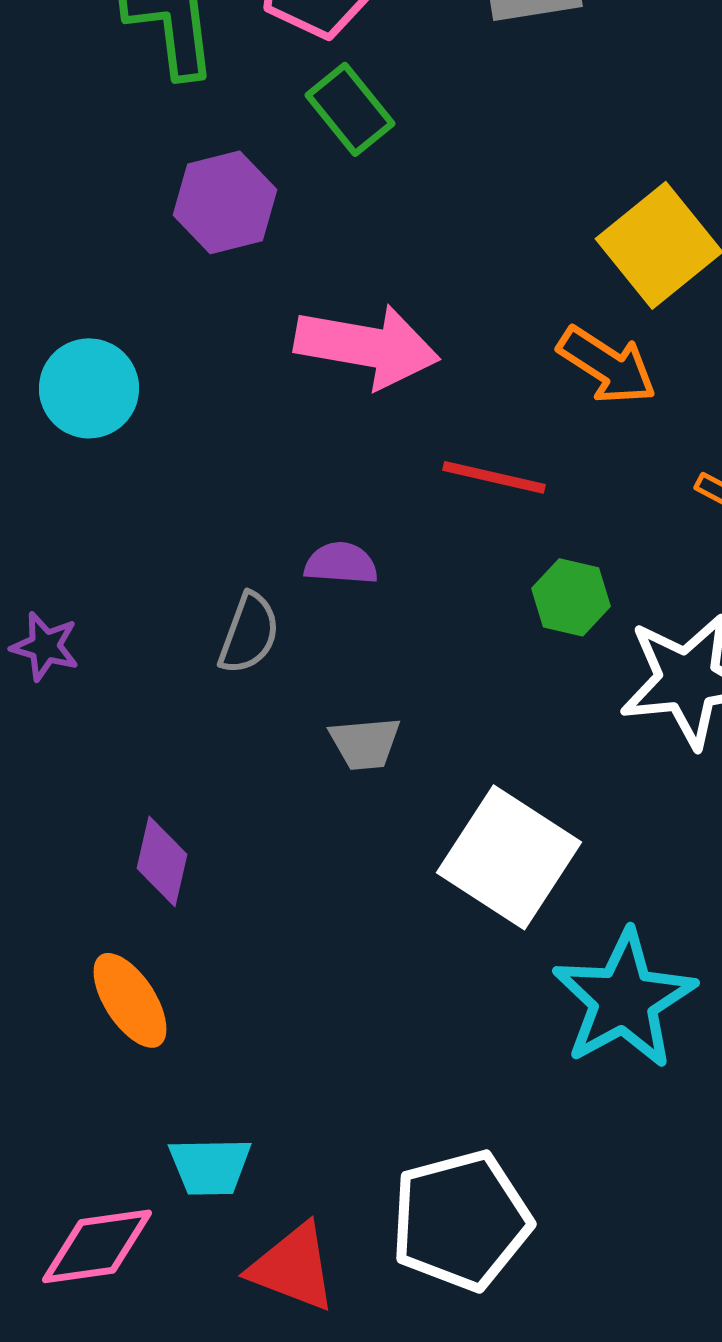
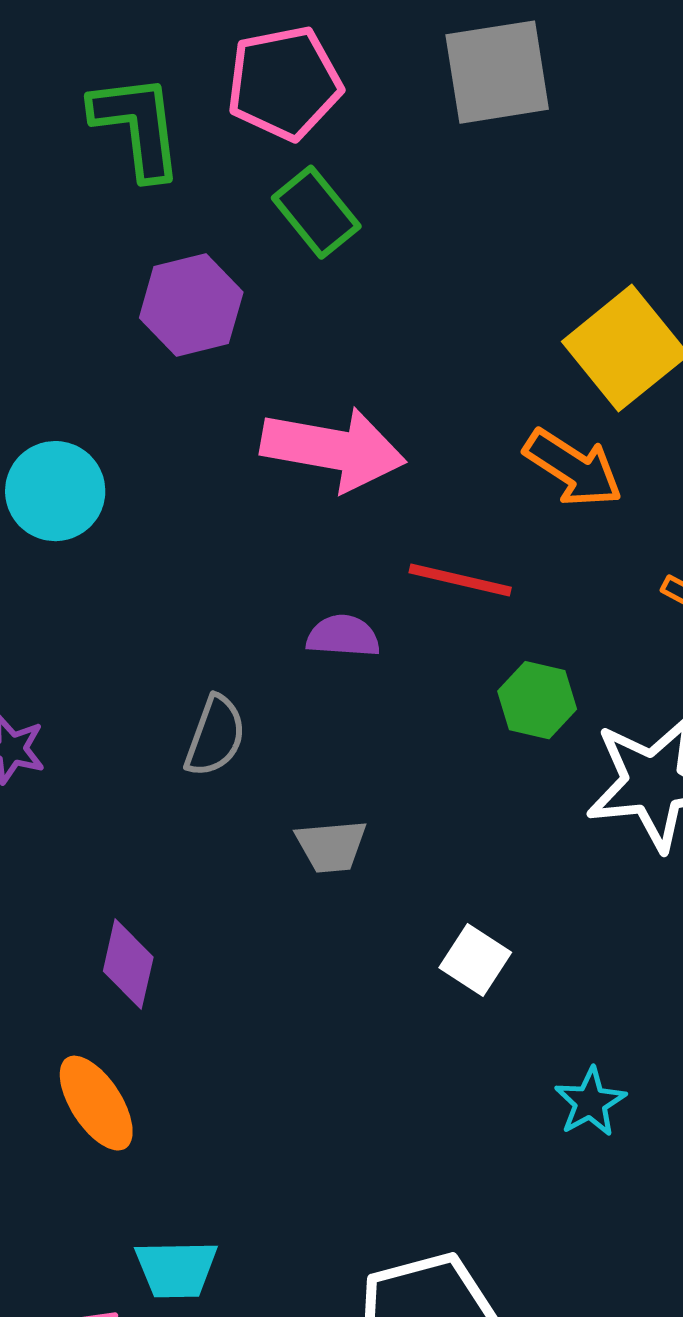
purple semicircle: (341, 563) -> (343, 636), moved
white square: (509, 857) -> (475, 960), size x0.5
cyan star: (624, 999) -> (590, 1102), size x0.5

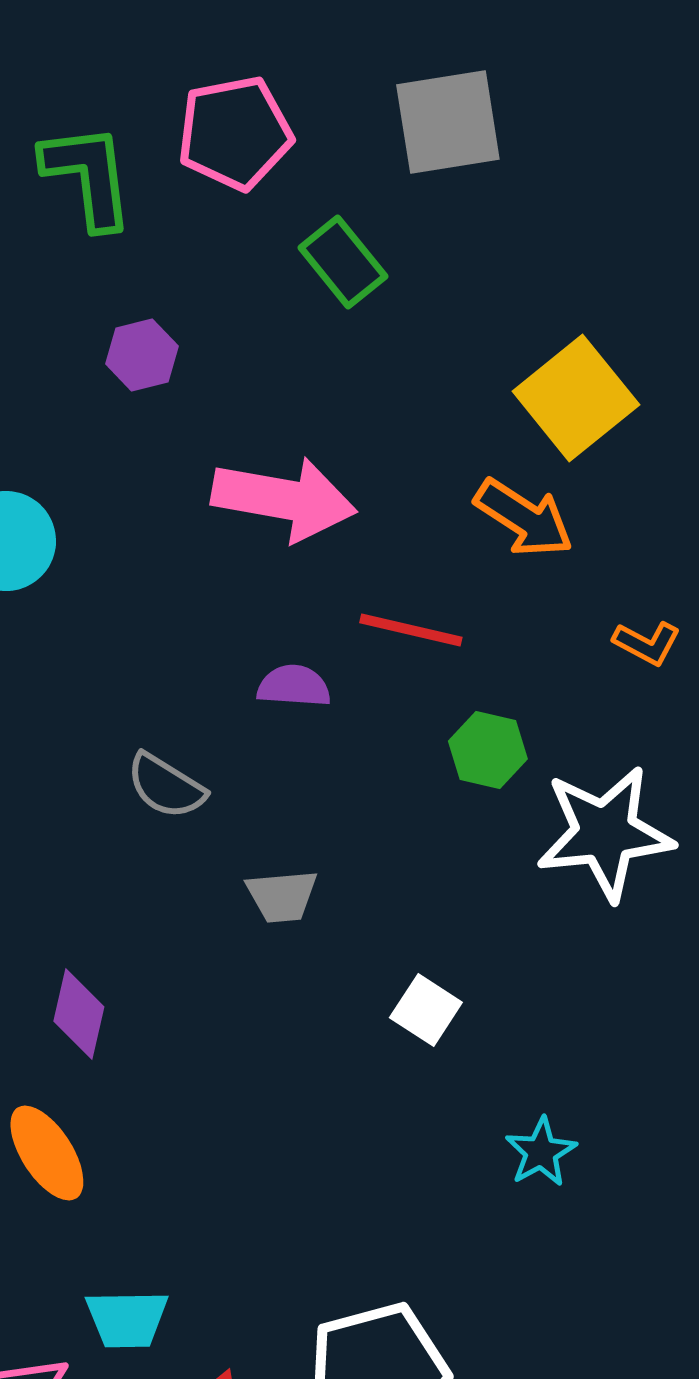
green rectangle: (316, 212) -> (343, 262), moved
purple hexagon: (191, 305) -> (142, 355), size x0.7
gray semicircle: (215, 736) -> (166, 786), turned 102

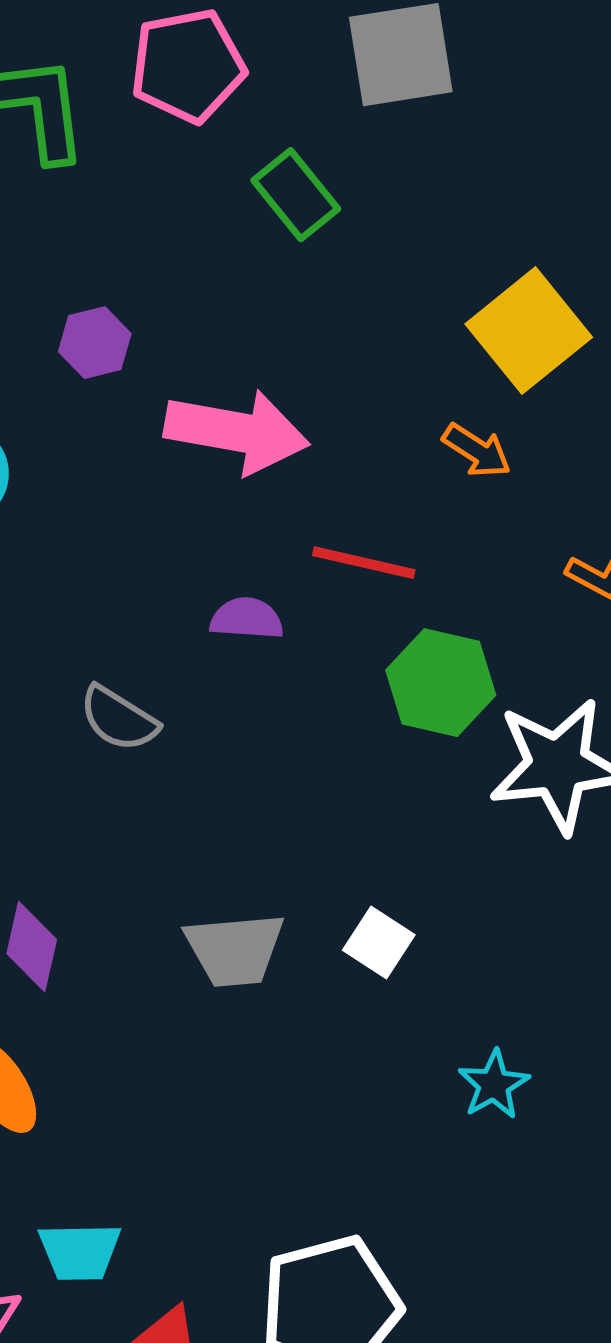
purple hexagon: (142, 355) -> (95, 343), moved
orange arrow: (524, 518) -> (477, 451), size x0.7
green hexagon: (488, 750) -> (441, 683), size x1.4
gray trapezoid: (282, 896) -> (235, 950), moved, size x1.4

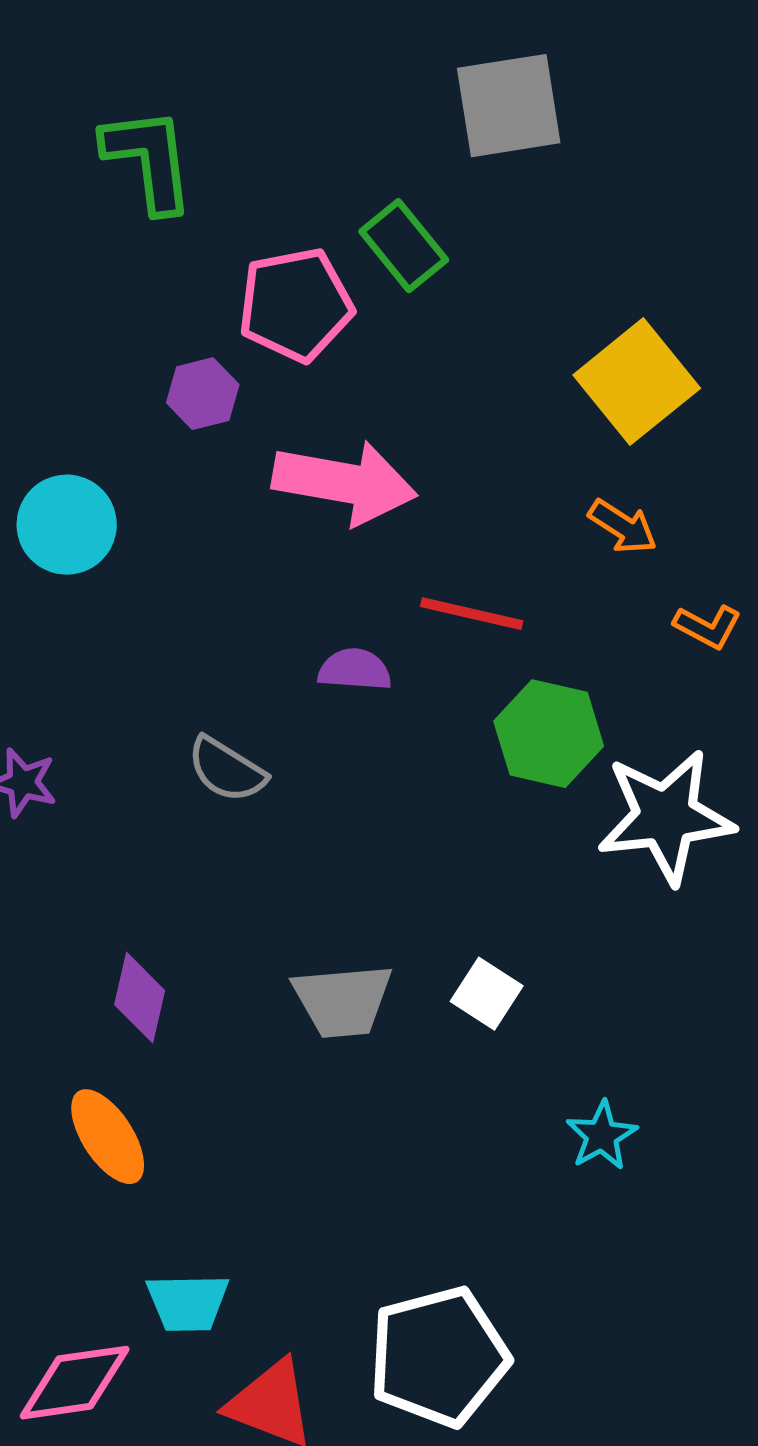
pink pentagon: (188, 66) -> (296, 305), moved
orange arrow: (477, 451) -> (623, 527), moved

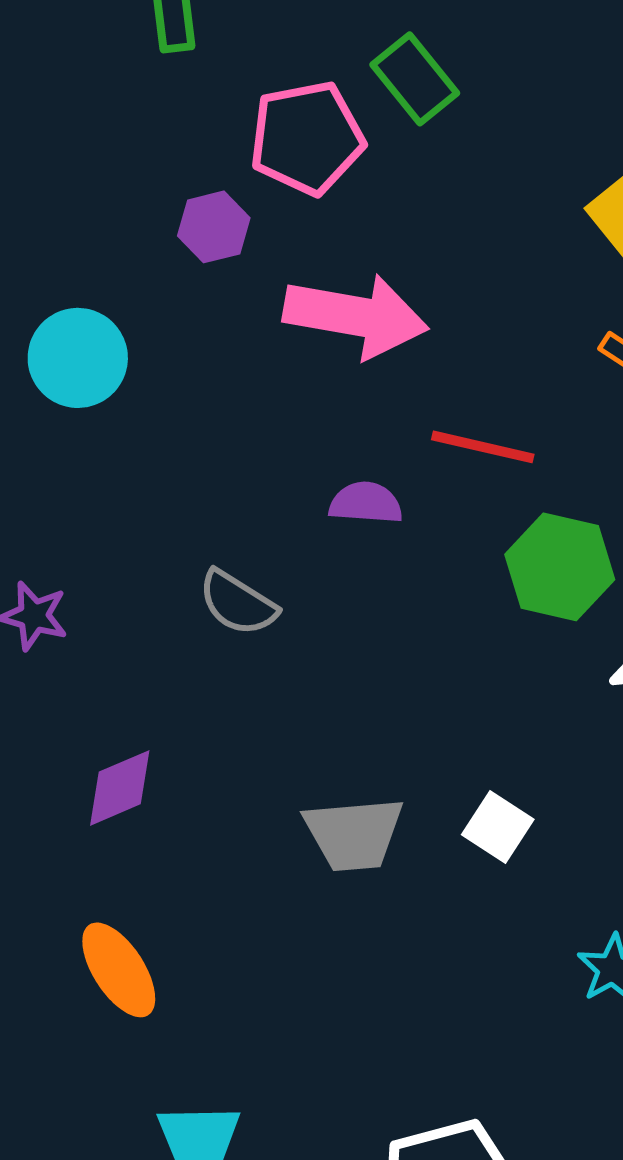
purple diamond: (140, 998) -> (120, 788), moved, turned 54

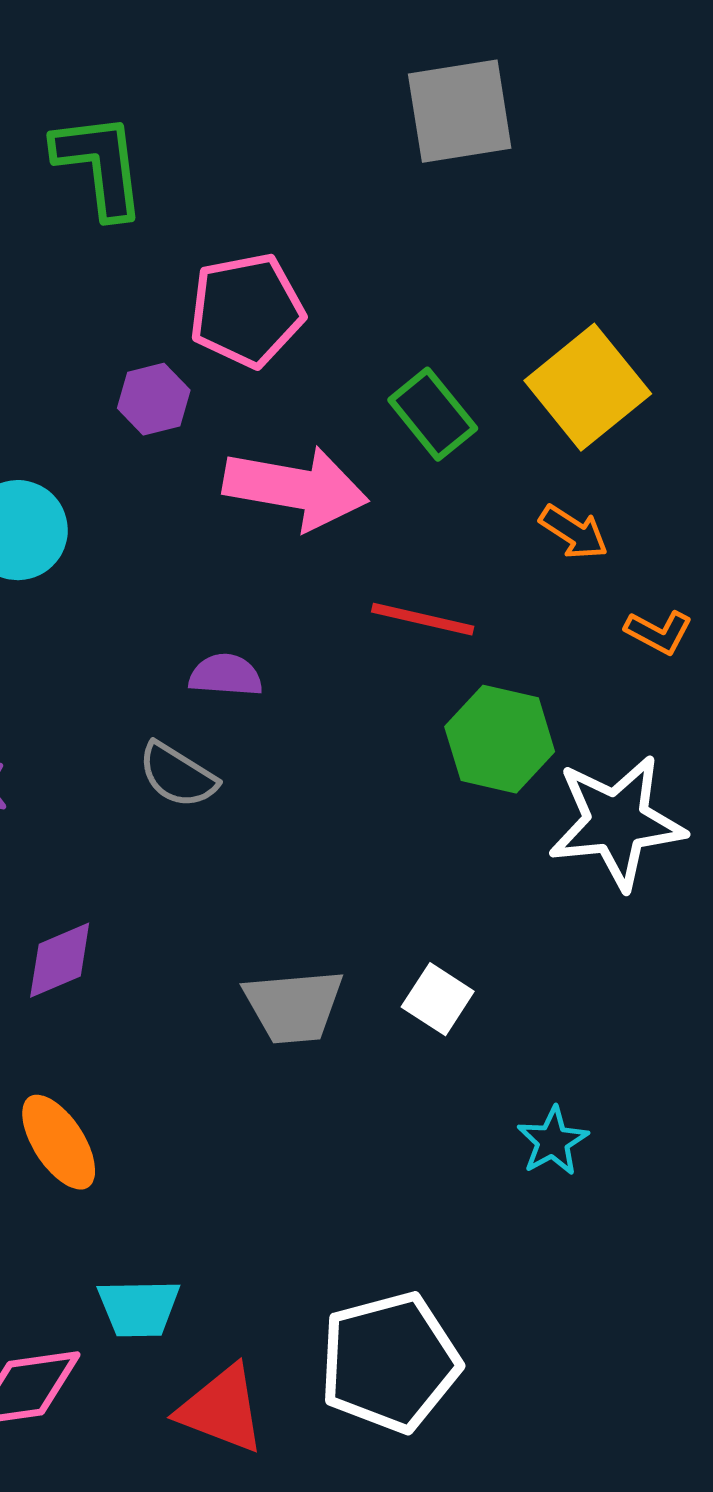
green rectangle: (415, 79) -> (433, 414), moved
purple semicircle: (366, 503) -> (226, 675), moved

